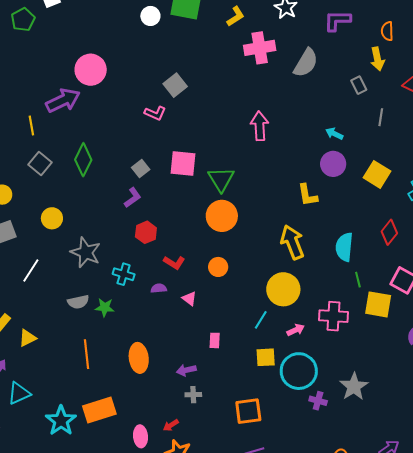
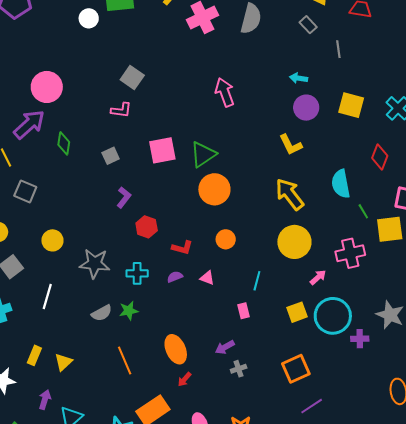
green diamond: (83, 160) -> (64, 143), moved, size x0.7
gray square: (141, 169) -> (111, 156), moved, turned 30
green triangle: (221, 179) -> (203, 154), turned 44
cyan line: (261, 320) -> (257, 281), moved
red arrow: (171, 425) -> (184, 379), moved

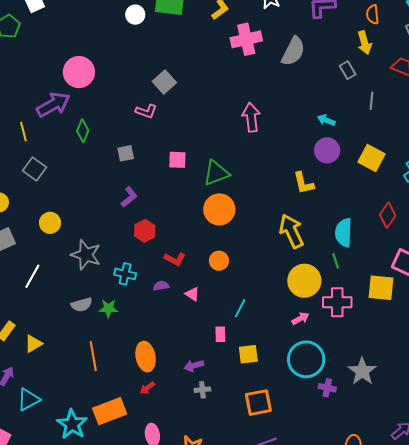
pink square: (162, 150) -> (177, 160), size x0.7
green line: (363, 211) -> (336, 261), moved
yellow circle: (294, 242) -> (304, 281), moved
yellow square: (297, 312) -> (248, 354), moved

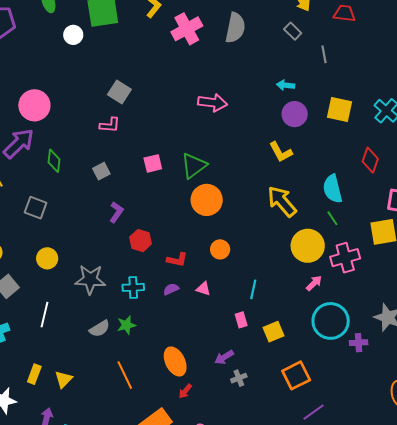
pink arrow: (251, 117) -> (212, 103), turned 120
gray square: (35, 169) -> (36, 208), moved

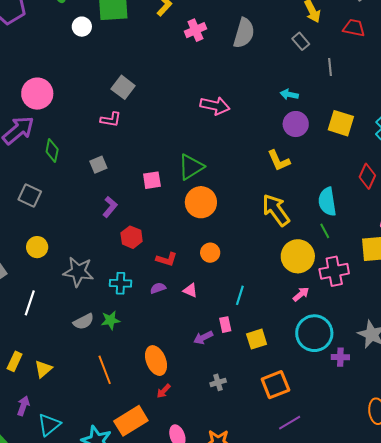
pink cross: (187, 29) -> (195, 30), size x0.7
pink square: (153, 163) -> (152, 180), moved
purple arrow: (224, 357) -> (203, 337), moved

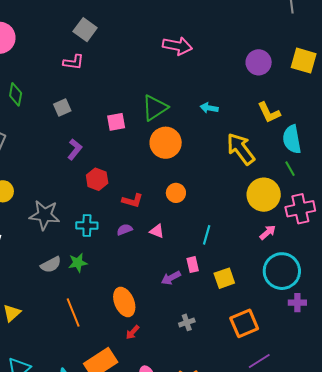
cyan arrow: (289, 94) -> (209, 108), moved
yellow L-shape: (279, 161) -> (269, 113), moved
purple cross: (340, 357) -> (297, 303), moved

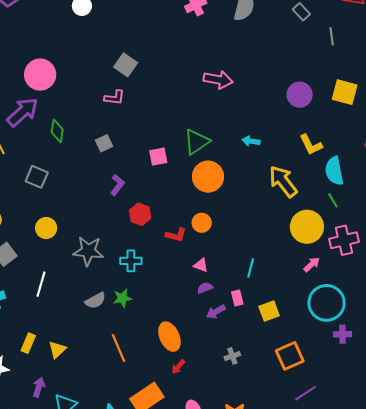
orange circle: (176, 193) -> (202, 223), moved
purple semicircle: (125, 230) -> (205, 288), moved

